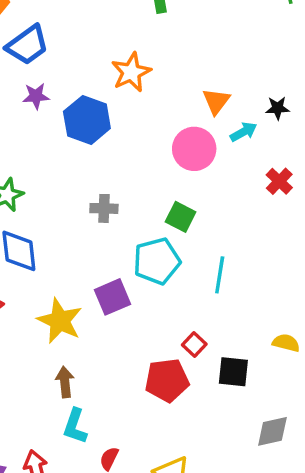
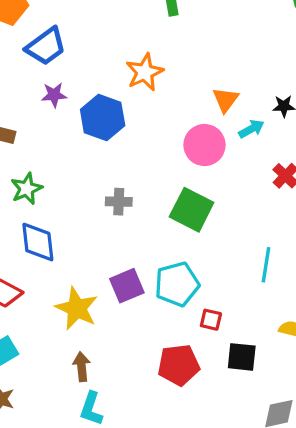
green square: (181, 217) -> (192, 210), size x1.5
cyan pentagon: (157, 261) -> (177, 284), moved
cyan line: (220, 275) -> (266, 265), moved
red square: (194, 345) -> (211, 320), moved, turned -30

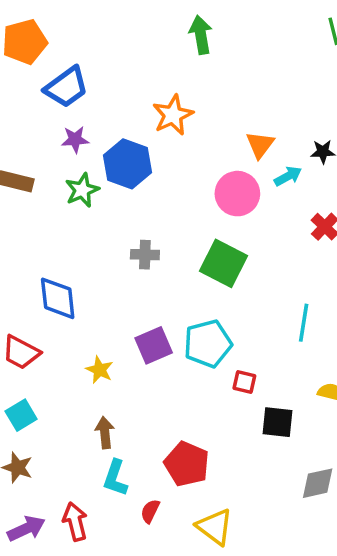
green star: (27, 189) -> (82, 190), moved
yellow star: (77, 308) -> (100, 370), size x0.6
red pentagon: (179, 365) -> (187, 464), moved, turned 30

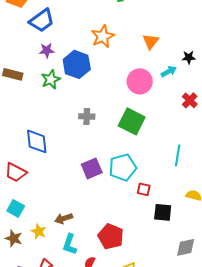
orange triangle: (260, 145) -> (151, 41), moved
yellow star: (100, 370) -> (39, 231), moved
cyan square: (21, 415) -> (16, 208), turned -30
brown arrow: (105, 433) -> (64, 218), turned -102

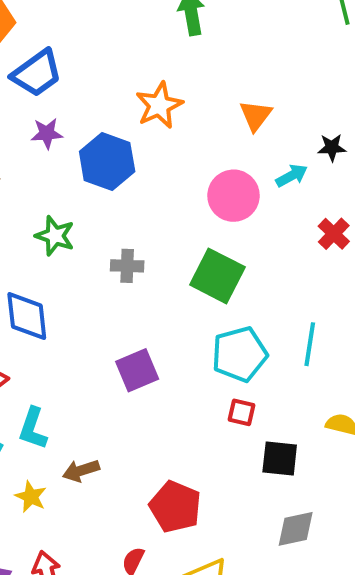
green star: (51, 79) -> (55, 236), moved, turned -30
cyan pentagon: (123, 167) -> (240, 354), moved
cyan L-shape: (70, 244) -> (33, 428), moved
gray diamond: (186, 247) -> (296, 529), moved

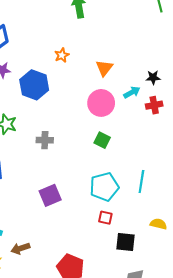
orange star: (159, 105) -> (62, 55), size x0.6
orange triangle: (256, 115) -> (104, 68), moved
red cross: (334, 234) -> (154, 105), moved, turned 35
green square: (217, 276) -> (102, 140), moved, size x0.6

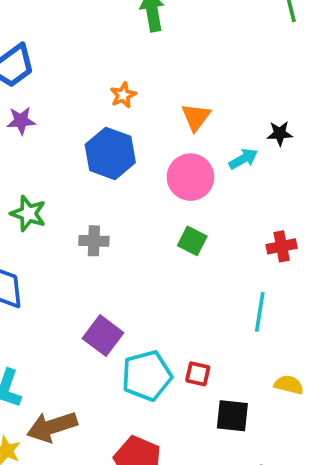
blue hexagon: (34, 85) -> (110, 153), moved
red cross: (154, 105) -> (282, 246), moved
cyan pentagon: (104, 187) -> (147, 376), moved
purple square: (50, 195) -> (103, 336), turned -30
brown arrow: (20, 248) -> (52, 427), size x1.5

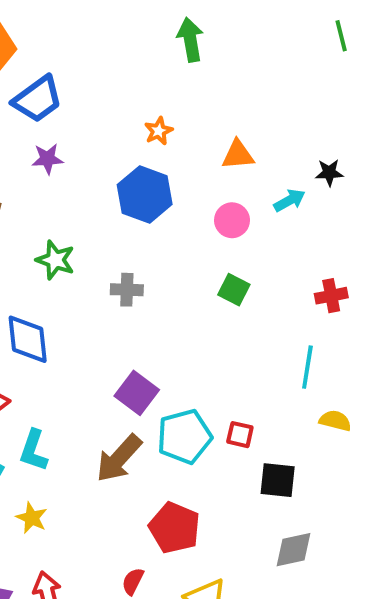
orange triangle: (196, 117) -> (238, 155), turned 48
pink circle: (190, 177) -> (232, 220), size x0.7
yellow semicircle: (289, 385) -> (335, 421), moved
brown arrow: (52, 427) -> (119, 458), moved, turned -30

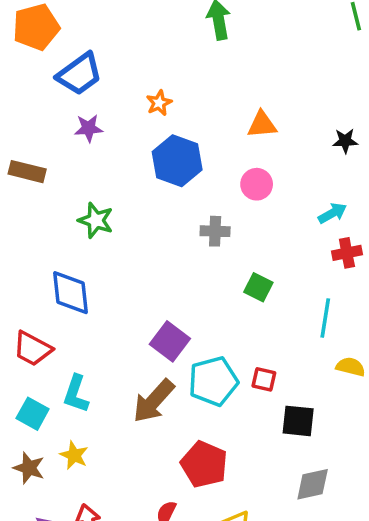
orange star: (159, 131) -> (159, 103), moved
cyan arrow: (290, 200) -> (333, 213), moved
gray cross: (127, 290) -> (215, 231), moved
green square: (234, 290) -> (258, 287), moved

